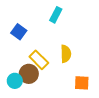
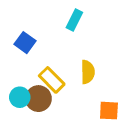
cyan circle: (15, 81) -> (20, 97), moved

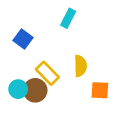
orange square: (109, 111) -> (100, 90), moved

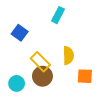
cyan circle: (18, 89) -> (17, 83), moved
brown circle: (35, 90) -> (42, 76), moved

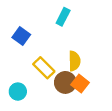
brown circle: (42, 76) -> (65, 82), moved
orange square: (85, 76) -> (80, 84), moved, turned 35

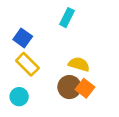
yellow semicircle: (74, 61) -> (79, 64), turned -72
yellow rectangle: (44, 68) -> (27, 64), moved

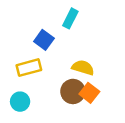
blue square: (23, 38) -> (44, 40), moved
yellow rectangle: (27, 64) -> (29, 68), turned -60

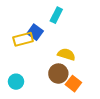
yellow rectangle: (29, 68) -> (23, 39), moved
orange square: (89, 93) -> (73, 84), moved

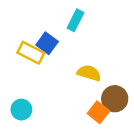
yellow rectangle: (23, 39) -> (31, 53), turned 42
brown circle: (58, 74) -> (115, 99), moved

